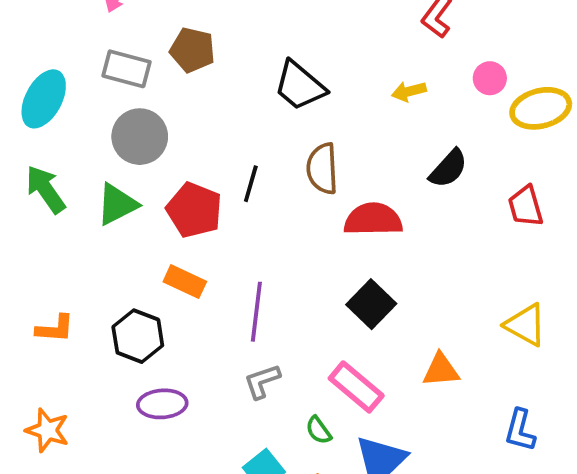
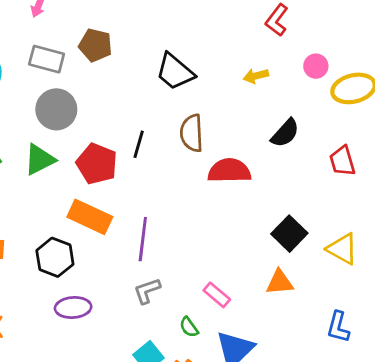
orange rectangle: (185, 282) -> (90, 217), size x1.4
black square: (371, 304) -> (289, 234), moved
pink rectangle: (356, 387) -> (217, 295), size x0.7

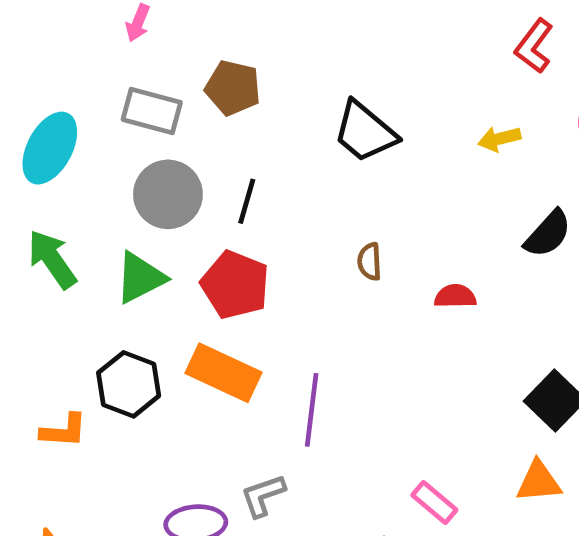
brown semicircle: (192, 133) -> (370, 262), moved, size x0.6
black line: (139, 144) -> (247, 201), moved
red semicircle: (229, 171) -> (455, 296), size x0.6
black hexagon: (55, 257) -> (129, 384), moved
gray L-shape: (147, 291) -> (263, 496), moved

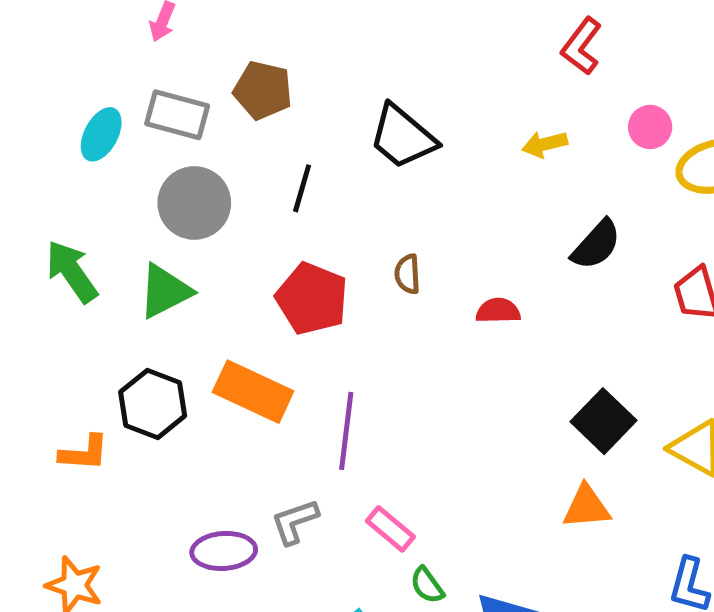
cyan ellipse: (50, 148) -> (101, 134), moved, size x0.7
black line: (247, 201) -> (302, 188), moved
red pentagon: (235, 285) -> (312, 299), moved
pink rectangle: (434, 502) -> (390, 529), moved

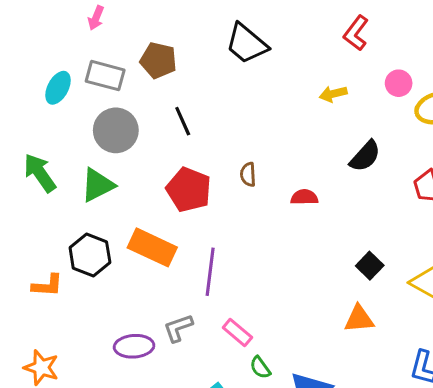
black trapezoid: (403, 137) -> (247, 44), moved
black line: (302, 188) -> (183, 121), turned -40
black square: (604, 421) -> (370, 266), size x0.7

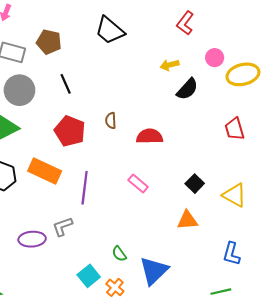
black semicircle: (365, 156) -> (187, 89), moved
red semicircle: (304, 197) -> (150, 136), size x1.4
pink rectangle: (237, 333) -> (138, 184), moved

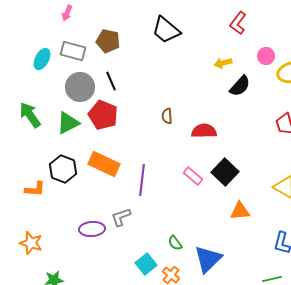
black line: (66, 84) -> (111, 81), moved
red pentagon: (70, 131) -> (103, 115), moved
black square: (195, 184) -> (225, 172), moved, size x1.5

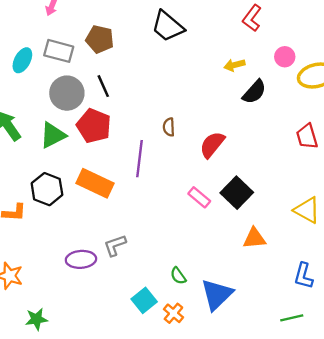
red semicircle: (204, 131) -> (212, 145), turned -50
purple line: (142, 180) -> (140, 159), moved

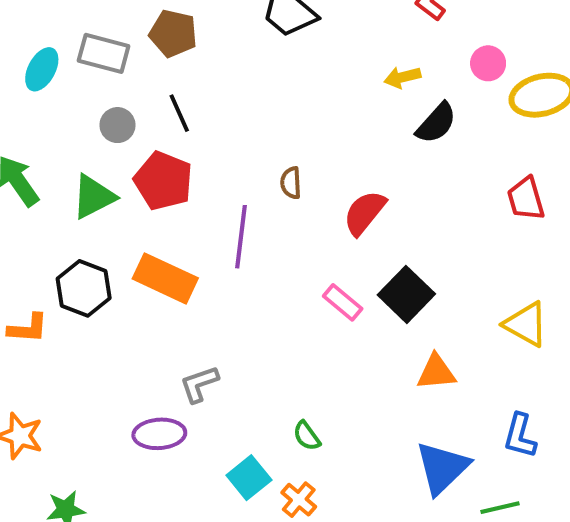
gray circle: (67, 93) -> (117, 125), size x0.6
purple ellipse: (81, 259) -> (159, 434), moved
blue triangle: (217, 295) -> (442, 468), moved

